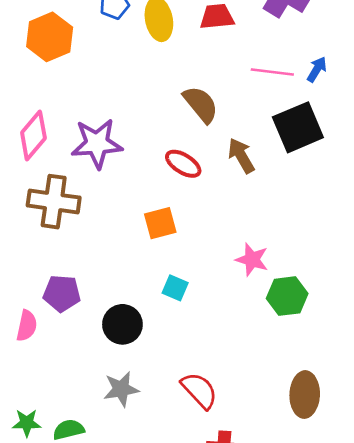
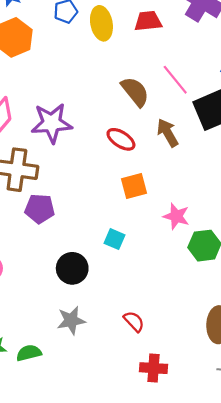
pink line: (272, 72) -> (175, 80), moved, turned 44
orange square: (160, 223) -> (134, 186), moved
purple pentagon: (62, 293) -> (40, 209), moved
red semicircle: (199, 390) -> (134, 321), size x0.7

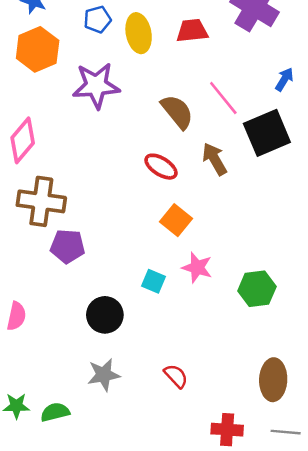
purple star: (52, 123) -> (96, 86), moved
orange square: (134, 186) -> (176, 220), turned -36
pink star: (176, 216) -> (197, 268), moved
red cross: (154, 368) -> (227, 430), moved

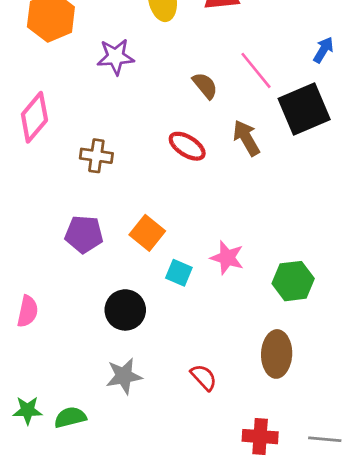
purple star: (96, 86) -> (116, 57), size x0.7
brown semicircle: (177, 112) -> (205, 86), size x0.7
brown cross: (41, 201) -> (96, 156), moved, size x0.6
orange square: (176, 220) -> (147, 233), moved
brown ellipse: (273, 380) -> (277, 354), moved

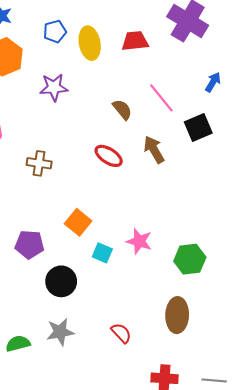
black square: (304, 109) -> (198, 127), size x0.7
purple pentagon: (84, 234) -> (30, 244), moved
green semicircle: (70, 417) -> (18, 344), moved

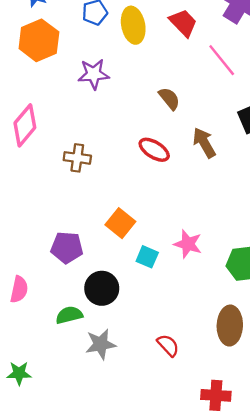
red trapezoid: (135, 41) -> (183, 23), turned 52
pink line: (161, 98) -> (222, 60), moved
green semicircle: (18, 344) -> (69, 315), moved

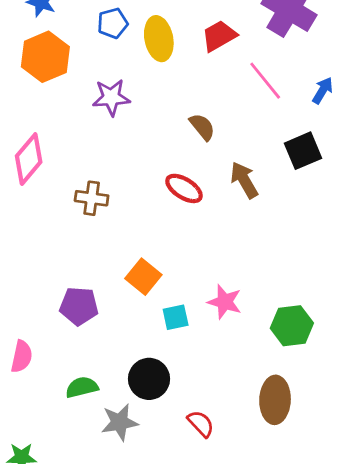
red trapezoid: (183, 23) -> (219, 36), turned -76
cyan square: (147, 257) -> (176, 317), turned -35
black circle: (102, 288) -> (149, 379), moved

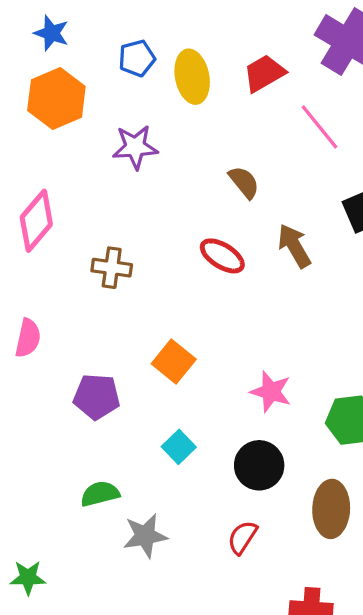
cyan square: (176, 317) -> (179, 447), moved, turned -32
pink semicircle: (22, 356) -> (28, 338), moved
black circle: (149, 379) -> (259, 465), moved
red semicircle: (201, 424) -> (242, 537), turned -104

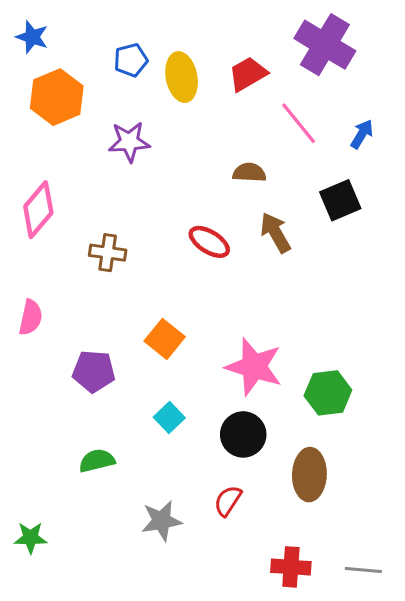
blue star: (51, 33) -> (32, 37), moved
brown semicircle: (244, 182) -> (249, 173), moved, turned -48
pink star: (271, 392) -> (254, 367), size x1.5
gray star: (145, 536) -> (162, 521), moved

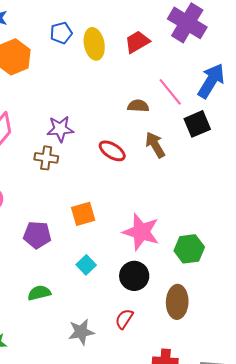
pink line: (299, 123) -> (170, 92), moved
blue arrow: (362, 134) -> (211, 81), size x1.8
purple star: (129, 142) -> (60, 129), moved
orange square: (165, 339) -> (83, 214), turned 35

